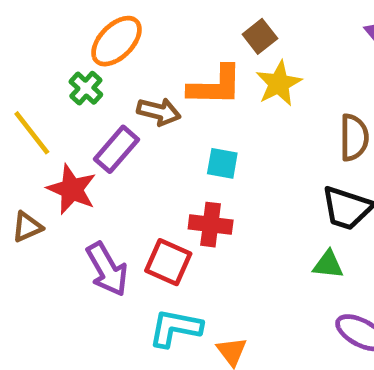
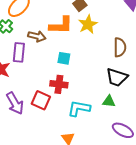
purple rectangle: (116, 149) -> (19, 52), turned -36
cyan L-shape: (175, 328) -> (79, 108), moved

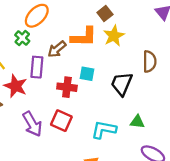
brown arrow: (37, 36) -> (57, 49), turned 126
black trapezoid: (117, 77) -> (122, 84), moved, turned 95
red cross: (59, 84) -> (67, 87), moved

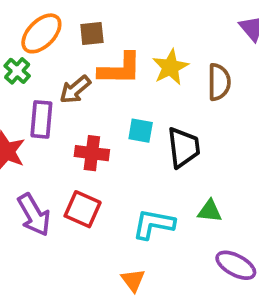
brown square: (105, 13) -> (92, 33), moved, turned 32
brown semicircle: (150, 61) -> (219, 82), moved
cyan square: (87, 74) -> (141, 131), moved
black trapezoid: (122, 84) -> (184, 147), turned 150

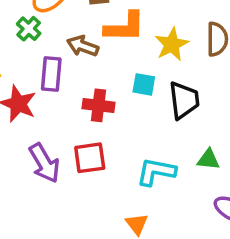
yellow star: (170, 67) -> (172, 44), moved
brown arrow: (75, 90) -> (83, 46), turned 60
red square: (83, 209) -> (90, 158), turned -32

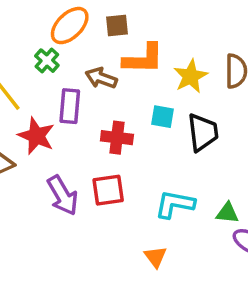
green triangle: (208, 160) -> (227, 213), moved

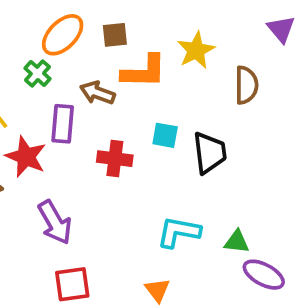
yellow star: (191, 76) -> (196, 50), moved
red square: (108, 190) -> (72, 284), moved

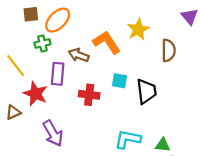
brown square: (115, 35) -> (31, 14), moved
orange L-shape: (144, 72) -> (107, 42), turned -124
green cross: (37, 73) -> (42, 43), turned 35

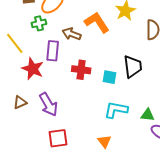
cyan square: (119, 81) -> (110, 77), moved
brown triangle: (13, 112) -> (20, 102), moved

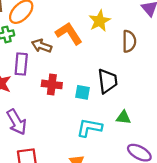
green triangle: (147, 115) -> (123, 117), moved

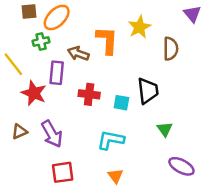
orange L-shape: (69, 33) -> (107, 40), turned 36
green triangle: (123, 117) -> (165, 129), turned 49
cyan L-shape: (89, 128) -> (111, 140), moved

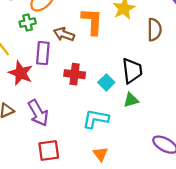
cyan square: (121, 103) -> (106, 82), turned 35
green triangle: (165, 129) -> (131, 100), moved, turned 49

